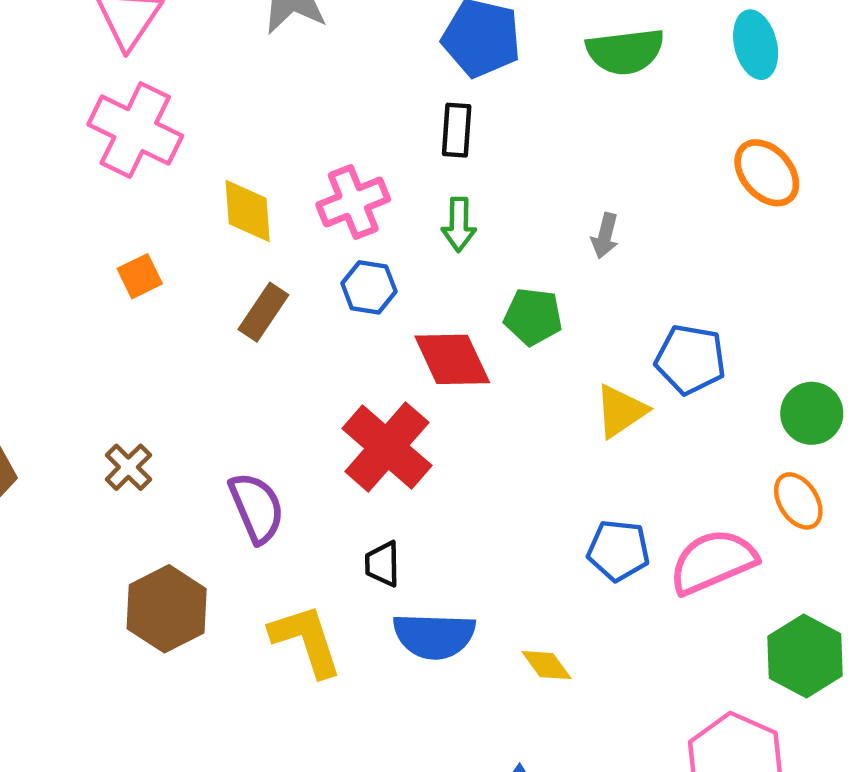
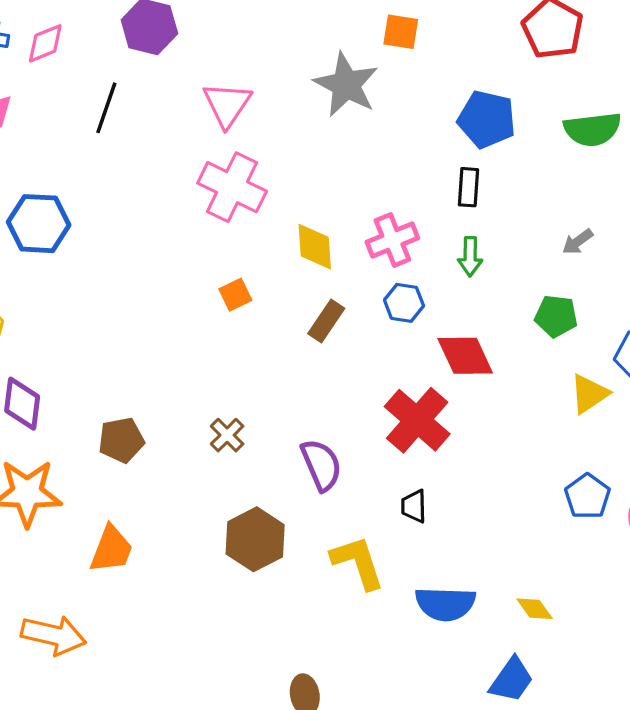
gray arrow: (605, 236) -> (578, 242), moved, turned 40
green pentagon: (533, 317) -> (556, 316), moved
blue pentagon: (618, 550) -> (587, 496), turned 30
blue semicircle: (434, 636) -> (445, 604), moved
yellow diamond: (547, 665) -> (535, 609), moved

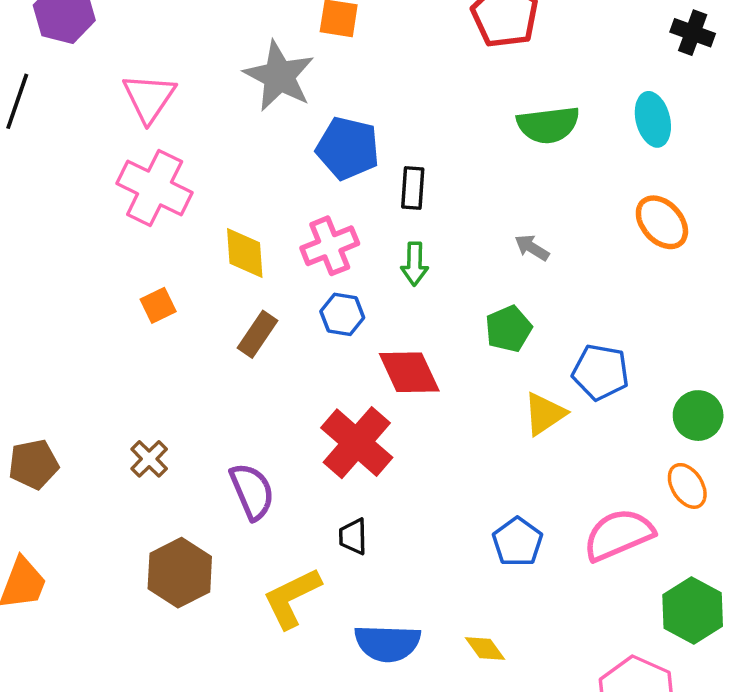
blue pentagon: (487, 119) -> (348, 148), moved
gray arrow: (578, 242) -> (532, 248), turned 68
green pentagon: (556, 316) -> (508, 329), turned -30
blue pentagon: (587, 496) -> (517, 542), moved
yellow L-shape: (358, 562) -> (292, 598), turned -98

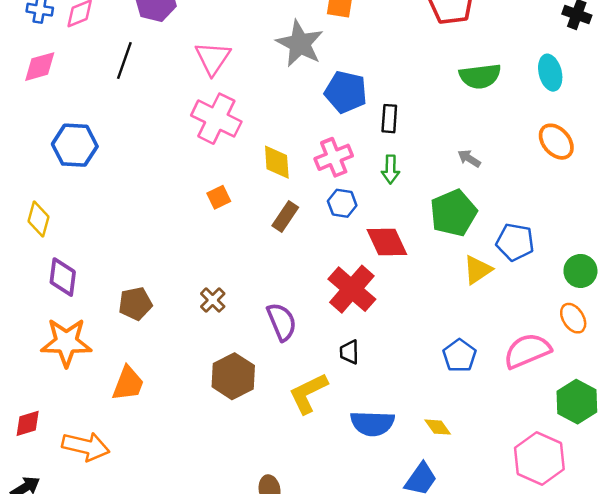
green pentagon: (508, 329) -> (453, 213), size x1.5

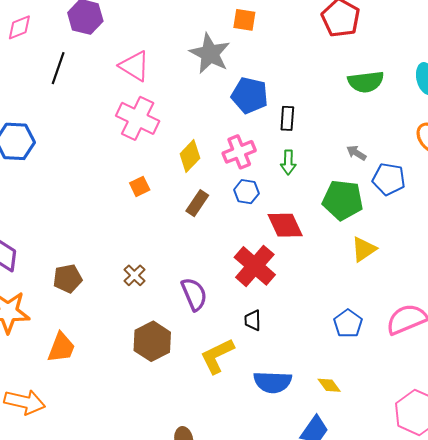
pink triangle: (213, 58) -> (134, 66), turned -32
yellow diamond: (277, 162) -> (190, 156), turned 48
green pentagon: (453, 213) -> (343, 200), turned 30
blue pentagon: (515, 242) -> (389, 179), moved

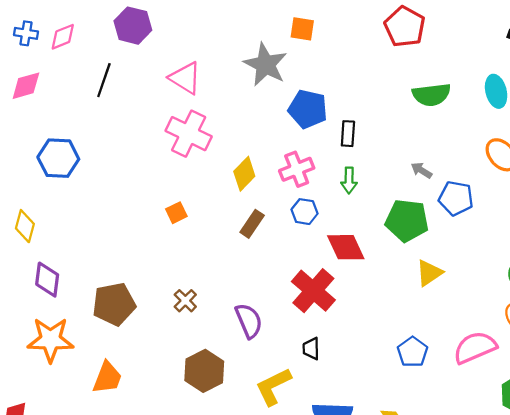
orange square: (140, 186) -> (176, 213), moved
brown pentagon: (68, 278) -> (114, 304), size x1.4

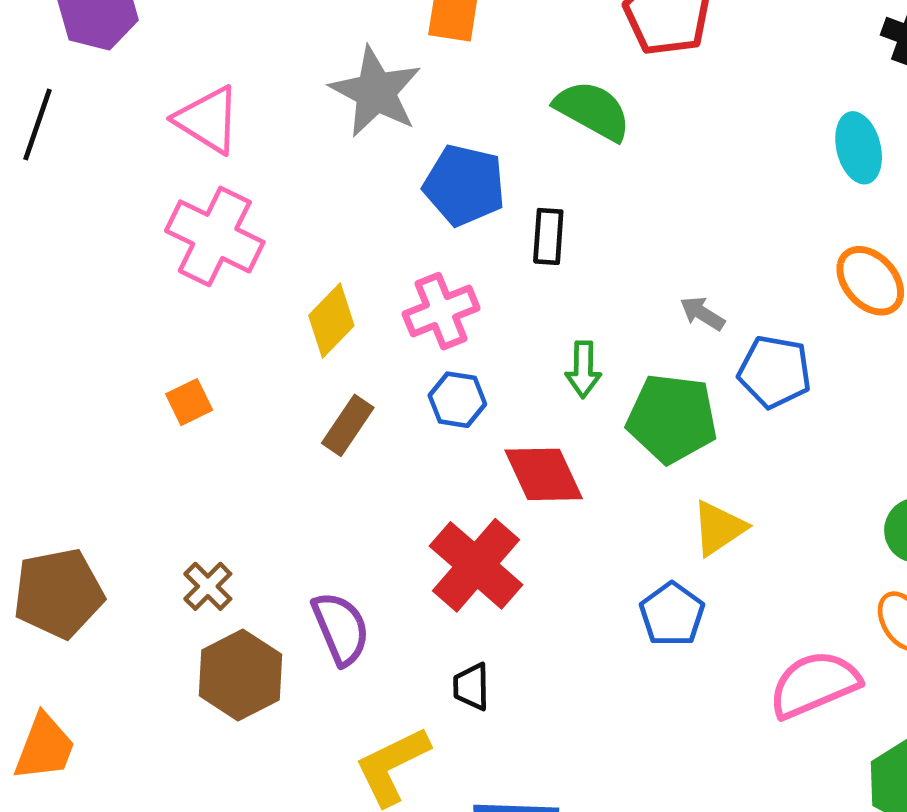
green semicircle: (431, 95) -> (593, 110), moved, turned -144
green arrow: (349, 180) -> (583, 369), moved
blue pentagon: (413, 352) -> (672, 614), moved
brown hexagon: (204, 371) -> (240, 675), moved

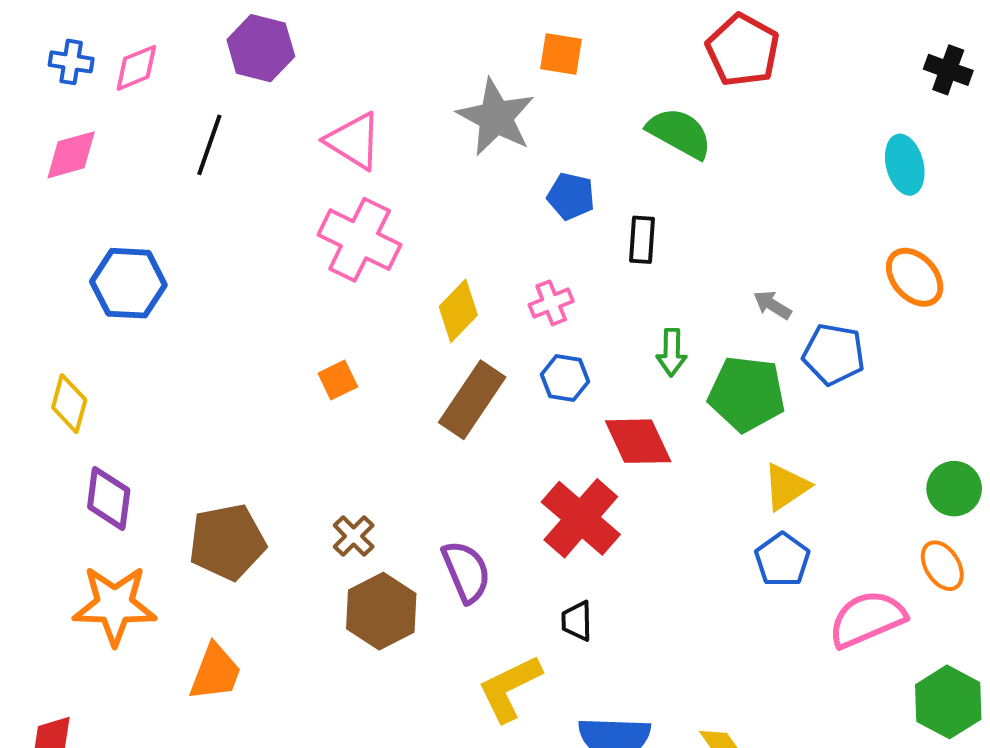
blue pentagon: (464, 185) -> (571, 196), size x0.7
pink cross: (441, 311) -> (551, 303), size x0.7
brown rectangle: (348, 425) -> (472, 400), size x1.5
blue pentagon: (672, 614) -> (782, 560), moved

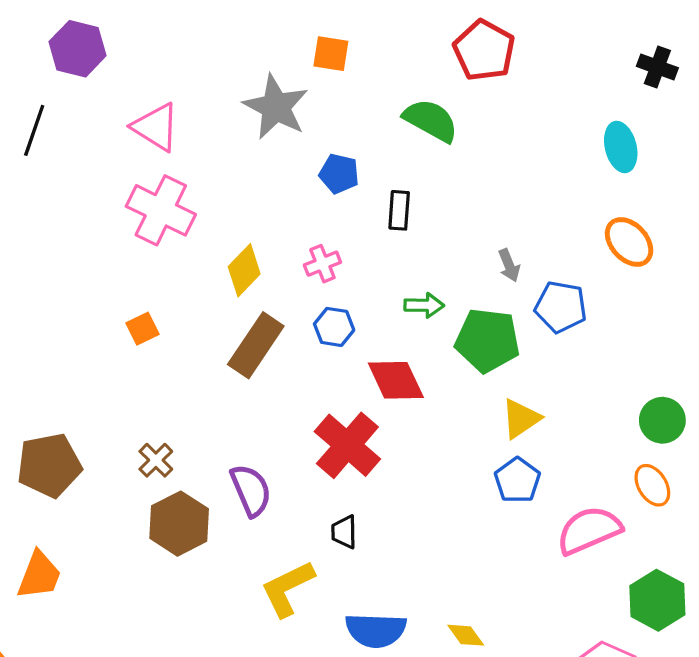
gray arrow: (772, 305) -> (509, 265), turned -144
green arrow: (672, 352) -> (424, 305), turned -90

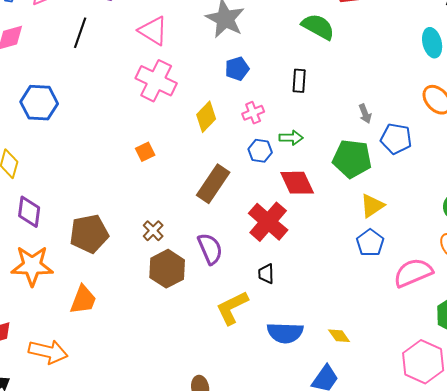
blue pentagon: (339, 174) -> (237, 69), moved, turned -30
green arrow: (424, 305) -> (291, 138), moved
brown rectangle: (256, 345) -> (213, 184), moved

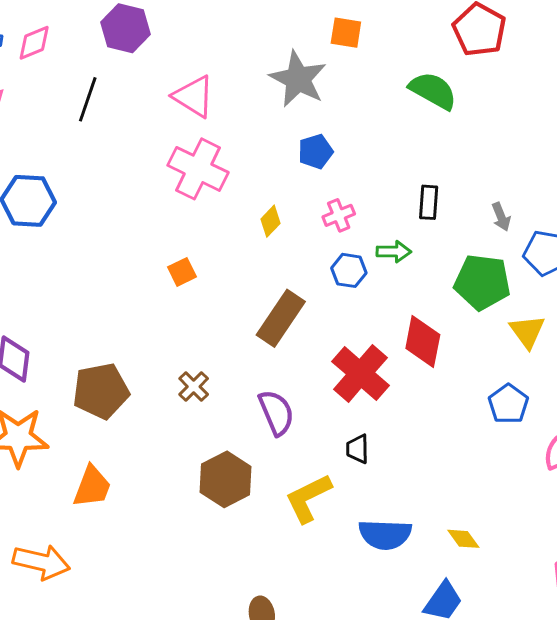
black rectangle: (299, 81) -> (429, 202), moved
yellow diamond: (206, 117) -> (271, 221), size x0.7
red diamond: (297, 183) -> (423, 342), moved, turned 36
yellow triangle: (372, 206) -> (527, 331), moved, turned -32
brown hexagon: (167, 269) -> (226, 479), moved

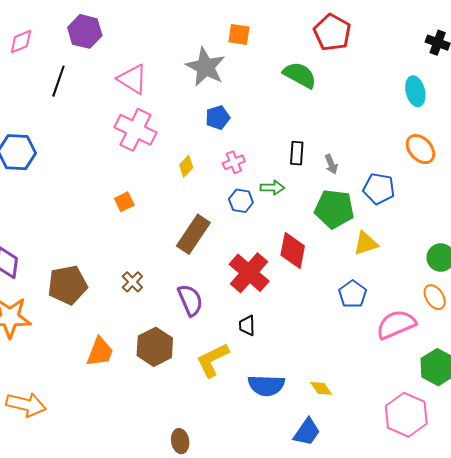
gray arrow: (501, 217) -> (331, 164), moved
yellow triangle: (527, 331) -> (366, 243), turned 48
orange trapezoid: (92, 487) -> (100, 352), moved

